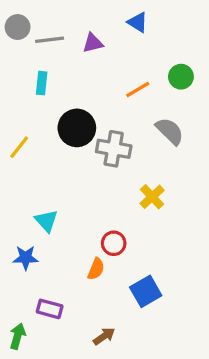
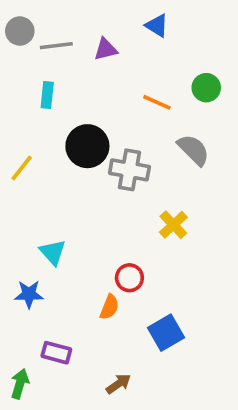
orange line: (138, 89) -> (157, 102), turned 55

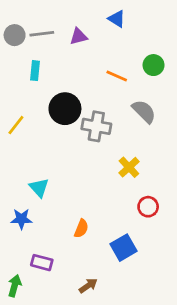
gray circle: (20, 31) -> (15, 35), moved
red circle: (129, 278) -> (148, 207), moved

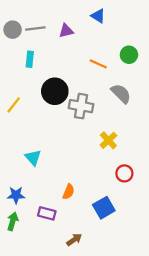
blue star: (21, 219) -> (16, 195), moved
purple rectangle: (42, 263) -> (47, 213), moved
green arrow: (15, 286) -> (13, 221), moved

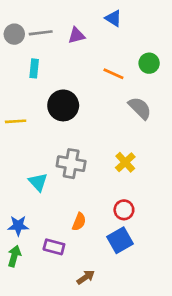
yellow line: (14, 105) -> (16, 121), turned 48
gray cross: (81, 106) -> (71, 164), moved
red circle: (124, 173) -> (124, 210), moved

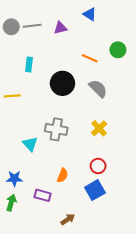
cyan rectangle: (34, 68) -> (29, 64), moved
black circle: (63, 105) -> (62, 83), moved
gray semicircle: (140, 108) -> (98, 89), moved

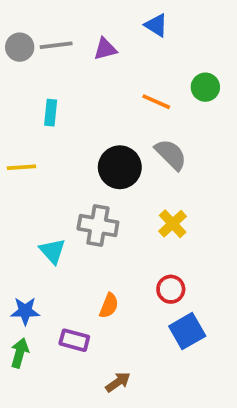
black circle: (62, 83) -> (120, 167), moved
blue square: (95, 190) -> (187, 331), moved

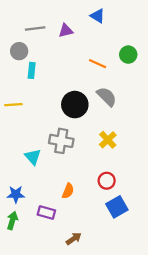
gray circle: (20, 47) -> (19, 51), moved

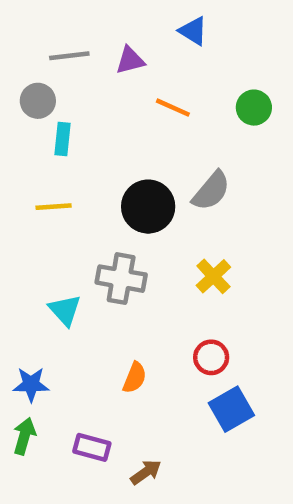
orange line: (98, 64) -> (173, 108), moved
gray semicircle: (107, 97) -> (211, 191), turned 85
yellow line: (13, 105) -> (54, 207), moved
purple rectangle: (46, 213) -> (92, 447), moved

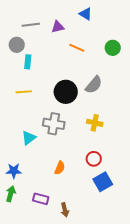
yellow cross: (213, 276) -> (95, 123), turned -35
cyan triangle: (65, 310) -> (29, 138), turned 35
brown arrow: (146, 472) -> (65, 210), turned 112

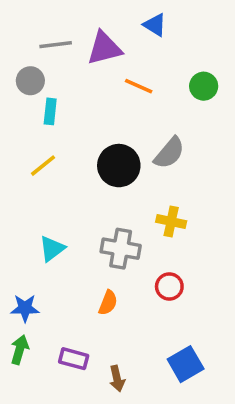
purple triangle: (58, 27) -> (104, 48), size x1.5
yellow line: (24, 92) -> (43, 166), turned -35
gray cross: (54, 124) -> (121, 249), moved
blue square: (103, 182) -> (186, 364), moved

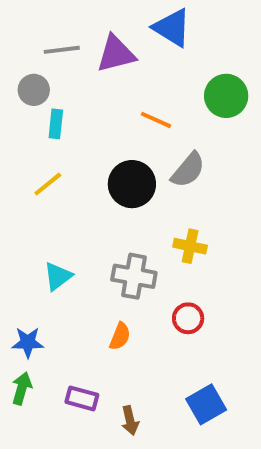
blue triangle: (155, 25) -> (172, 28), size x1.5
orange line: (139, 86) -> (156, 120), moved
green circle: (204, 86) -> (226, 96), size x1.4

